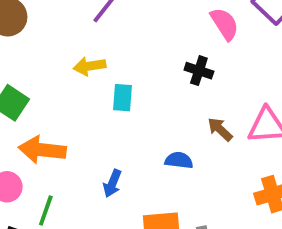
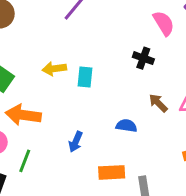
yellow arrow: (90, 66) -> (54, 69), moved

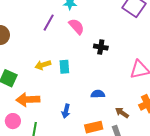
pink semicircle: (164, 23) -> (76, 26), moved
brown arrow: (158, 103) -> (122, 113), moved

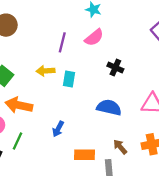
purple line: (49, 23) -> (62, 42), moved, turned -30
pink semicircle: (76, 26) -> (94, 37), turned 78
blue semicircle: (98, 94) -> (109, 107), moved, size x1.5

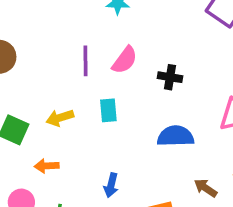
pink semicircle: (94, 37) -> (125, 60), moved
yellow arrow: (45, 71) -> (60, 118), moved
orange arrow: (19, 105) -> (47, 166), size x0.6

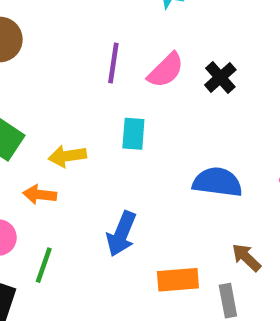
black cross: (170, 77) -> (220, 77), moved, turned 30
yellow arrow: (60, 118) -> (67, 156), moved
blue arrow: (111, 185) -> (121, 234), size x1.4

